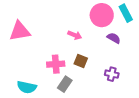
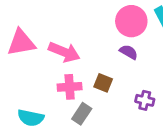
pink arrow: (75, 35) -> (64, 52), moved, size x1.6
purple semicircle: (114, 38) -> (129, 52), moved

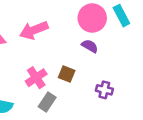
pink arrow: (64, 52) -> (34, 30), moved, turned 136
pink cross: (70, 87) -> (36, 78), turned -30

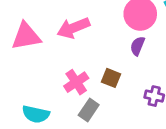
purple semicircle: (90, 46) -> (137, 46), turned -98

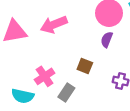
pink cross: (76, 82) -> (45, 76), moved

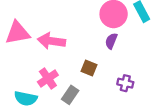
pink arrow: (54, 25) -> (51, 41), moved, turned 30

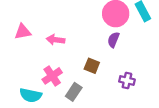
pink triangle: (17, 33) -> (23, 32), size x0.7
pink arrow: (51, 41) -> (56, 40), size x0.7

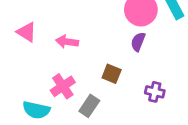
pink triangle: (23, 32) -> (27, 32), turned 42

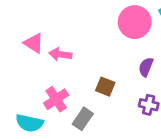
pink triangle: (27, 32) -> (34, 43), moved
purple semicircle: (138, 42) -> (146, 67), moved

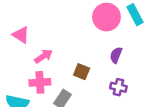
pink arrow: (60, 54) -> (43, 56), moved, turned 138
pink cross: (56, 99) -> (40, 82), turned 30

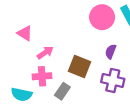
brown square: (82, 72) -> (80, 67), size x1.5
purple cross: (118, 87) -> (113, 80), size x1.5

